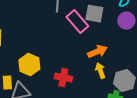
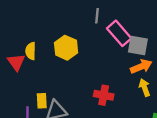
gray square: (94, 14) -> (138, 45), moved
yellow hexagon: (29, 65) -> (66, 48), moved

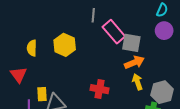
red triangle: (16, 62) -> (18, 75), moved

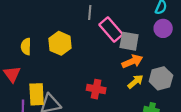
yellow arrow: (137, 82) -> (135, 82), turned 70
gray hexagon: (162, 92) -> (161, 78), moved
yellow rectangle: (42, 94) -> (37, 94), size x1.5

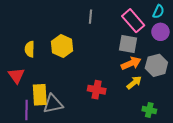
pink rectangle: (111, 29) -> (133, 21), moved
gray hexagon: (161, 78) -> (156, 65), moved

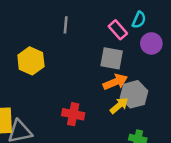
cyan semicircle: (158, 12) -> (139, 20), moved
pink rectangle: (133, 21) -> (118, 30), size x0.7
gray hexagon: (156, 65) -> (134, 94), moved

